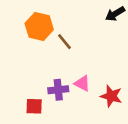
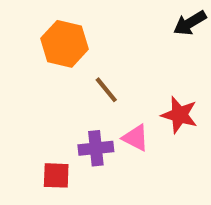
brown line: (64, 42) -> (106, 90), moved
red star: (111, 96) -> (179, 115), moved

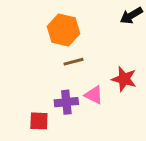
orange hexagon: (65, 44) -> (63, 30), moved
brown line: (106, 90) -> (74, 62), turned -66

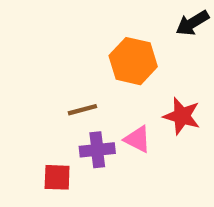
orange hexagon: (63, 30) -> (133, 61), moved
brown line: (74, 62) -> (82, 110), moved

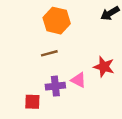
orange hexagon: (133, 61) -> (57, 21), moved
brown line: (82, 110) -> (49, 53), moved

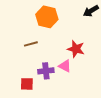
brown line: (49, 53) -> (31, 44), moved
red star: (104, 67) -> (76, 49), moved

